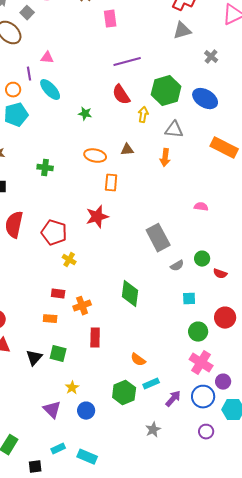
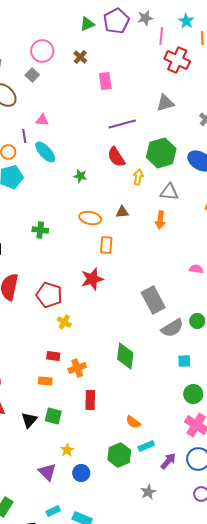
gray square: (27, 13) -> (32, 75), moved
gray triangle: (182, 31) -> (165, 103), moved
gray semicircle: (177, 266) -> (172, 328), size x1.6

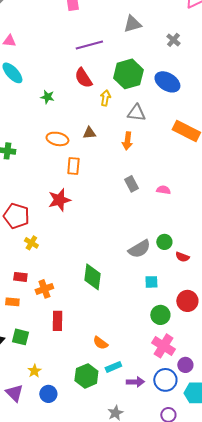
gray rectangle: (153, 300) -> (131, 184), moved, size x0.6
purple arrow: (168, 461) -> (135, 382), turned 48

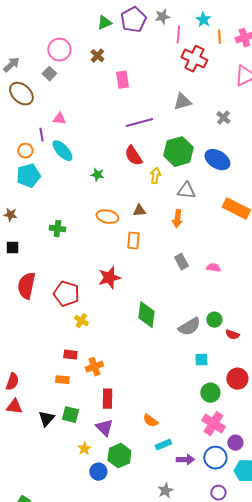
orange rectangle: (73, 166) -> (133, 241), moved
green diamond: (92, 277) -> (146, 315), moved
green hexagon: (86, 376) -> (119, 456), moved
purple triangle: (14, 393) -> (104, 428), moved

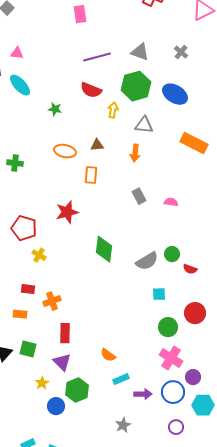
gray triangle: (182, 102) -> (140, 52), moved, turned 36
red semicircle: (133, 156) -> (91, 90), turned -35

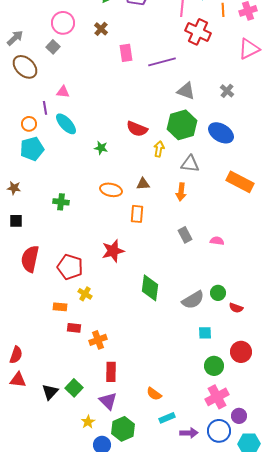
purple line: (97, 57) -> (162, 62), moved
orange rectangle: (20, 314) -> (60, 307), moved
green square: (28, 349) -> (74, 388), turned 30
pink cross: (171, 358) -> (217, 397), turned 30

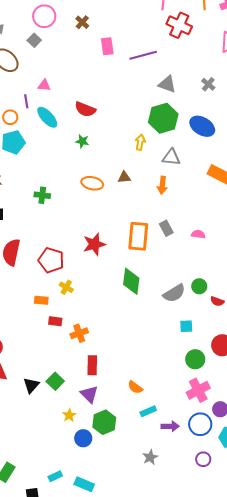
red semicircle: (137, 129) -> (85, 109), moved
orange rectangle: (137, 214) -> (138, 236), moved, size x1.6

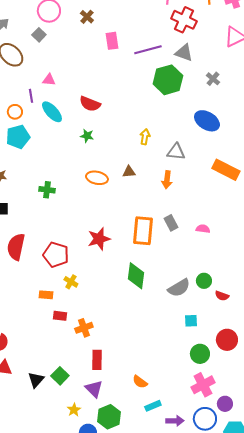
gray triangle: (167, 84) -> (184, 53), moved
green hexagon: (163, 118) -> (168, 80), moved

